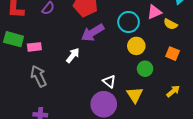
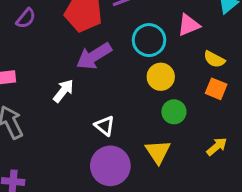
yellow semicircle: (170, 24) -> (214, 59), moved
white triangle: (109, 81) -> (105, 126), moved

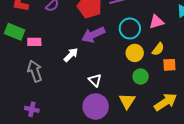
yellow semicircle: (214, 59) -> (158, 49), moved, turned -88
orange square: (216, 89) -> (169, 65), turned -32
yellow arrow: (217, 146) -> (166, 102), size x1.6

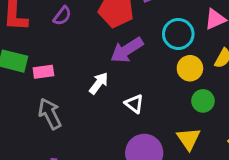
white triangle: (95, 80) -> (134, 104), moved

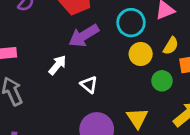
green circle: (203, 101) -> (162, 81), moved

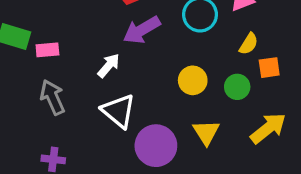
yellow circle: (141, 54) -> (193, 80), moved
white triangle: (89, 85) -> (119, 111), moved, size x1.6

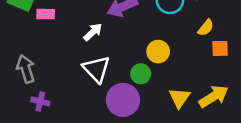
green circle: (237, 87) -> (141, 74), moved
gray arrow: (53, 97) -> (26, 69), moved
yellow triangle: (206, 132) -> (179, 98), moved

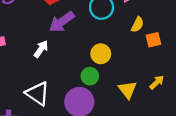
white triangle: (96, 69) -> (38, 94), moved
yellow arrow: (214, 96) -> (157, 82), size x0.6

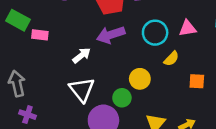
yellow semicircle: (137, 25) -> (171, 59), moved
white triangle: (38, 94) -> (82, 90), moved

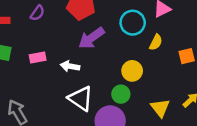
pink rectangle: (40, 35) -> (38, 58), moved
white arrow: (82, 55) -> (70, 66), turned -114

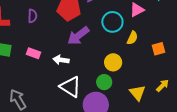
purple semicircle: (37, 13) -> (32, 16), turned -32
pink rectangle: (38, 58) -> (34, 53), turned 32

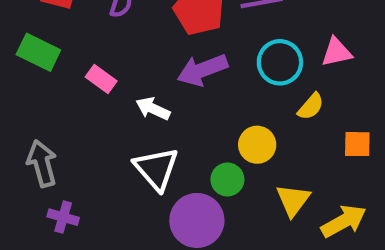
yellow arrow: (163, 86) -> (344, 221), size x1.5
yellow triangle: (137, 93) -> (293, 200), moved

